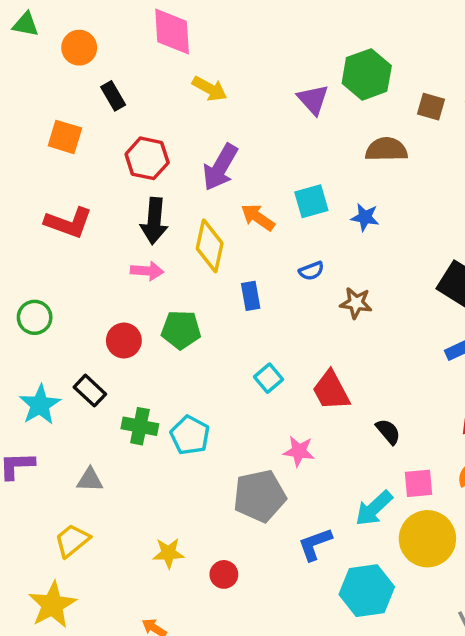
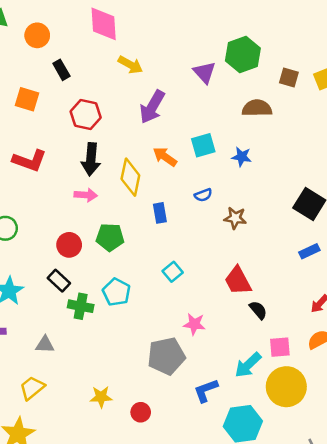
purple arrow: (220, 167) -> (152, 107), moved
black rectangle: (90, 391) -> (59, 281), moved
red trapezoid: (331, 391) -> (238, 281), moved
cyan pentagon: (190, 435) -> (116, 292), moved

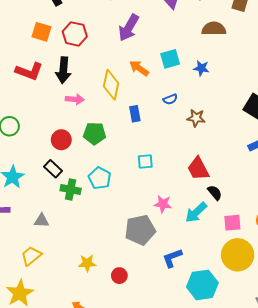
orange square: (27, 99) -> (42, 32), moved
black arrow: (91, 159) -> (63, 70), moved
cyan square: (173, 272) -> (145, 161), turned 35
cyan arrow: (248, 365) -> (196, 212), moved

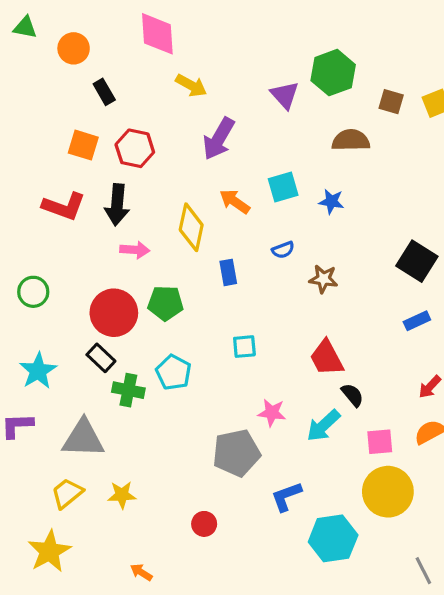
red circle: (61, 140) -> (114, 313), size x1.5
gray triangle: (42, 221) -> (83, 438), size x1.8
yellow star: (87, 263) -> (122, 495), moved

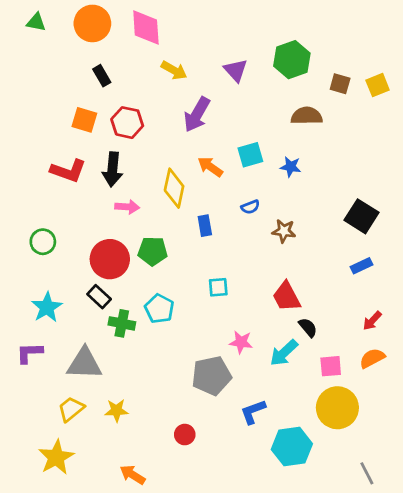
orange circle: (74, 48) -> (92, 23), moved, size x1.4
purple triangle: (285, 95) -> (236, 70), moved
orange arrow: (141, 572) -> (133, 475), size x1.4

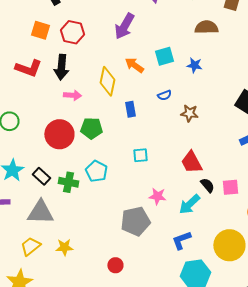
black rectangle: (99, 297) -> (41, 176), moved
pink square: (331, 366) -> (230, 187), moved
blue L-shape: (253, 412) -> (181, 240), moved

